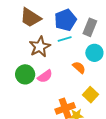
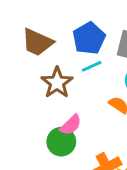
green circle: (25, 74) -> (61, 142), moved

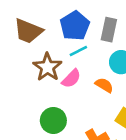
pink semicircle: (71, 125) -> (71, 79), moved

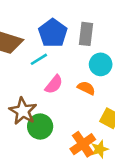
cyan line: (78, 51) -> (39, 59), moved
brown star: (47, 67) -> (23, 111), moved

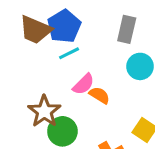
blue pentagon: (53, 33) -> (64, 26), moved
orange semicircle: (86, 88) -> (99, 95), moved

